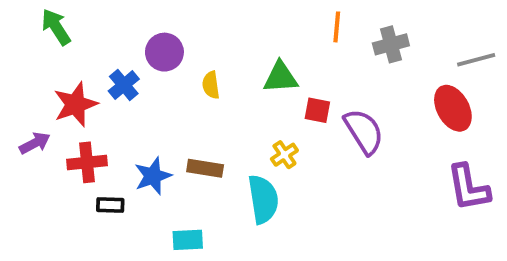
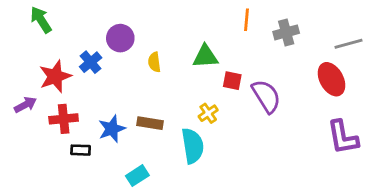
cyan rectangle: (188, 240) -> (137, 176), turned -30

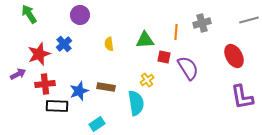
orange line: (246, 20) -> (176, 32), moved
purple circle: (120, 38) -> (80, 15), moved
gray line: (348, 44) -> (249, 20), moved
black rectangle: (81, 150) -> (57, 106), size x1.5

